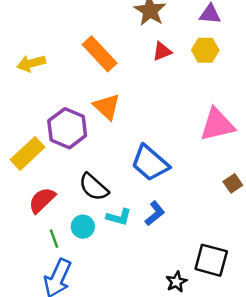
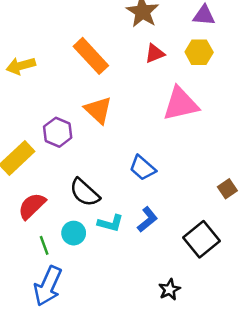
pink triangle: (217, 125) -> (181, 104), moved
purple hexagon: (67, 128) -> (58, 132), size x0.7
blue trapezoid: (150, 163) -> (143, 168), size x0.7
black square: (211, 260) -> (202, 239), moved, turned 36

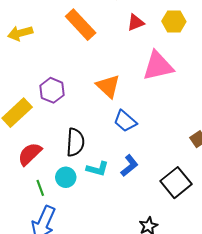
orange triangle: (98, 110) -> (108, 86), moved
black semicircle: (85, 192) -> (75, 142), turned -128

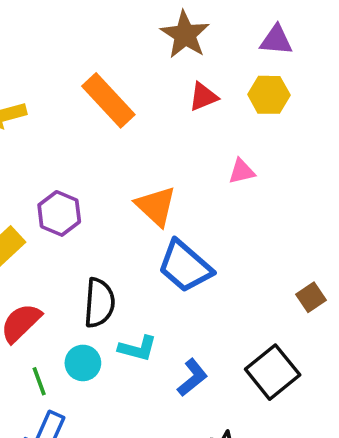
pink triangle: (158, 66) -> (242, 171), size x0.5
blue trapezoid: (125, 121) -> (185, 266), size x1.4
blue L-shape: (129, 166) -> (192, 378), moved

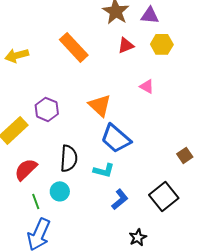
purple triangle: (276, 40) -> (150, 15), moved
pink triangle: (242, 171) -> (147, 86), turned 42
cyan L-shape: (138, 348) -> (104, 170), moved

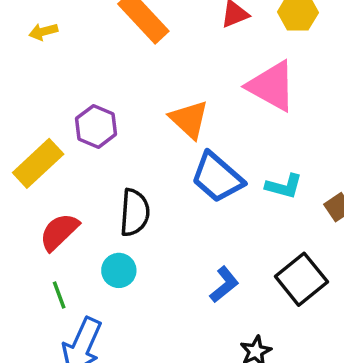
yellow arrow: (17, 55) -> (43, 32), size x0.7
pink triangle: (147, 86) -> (272, 86), size x2.0
cyan L-shape: (104, 170) -> (284, 186), moved
green line: (36, 201) -> (59, 295), moved

